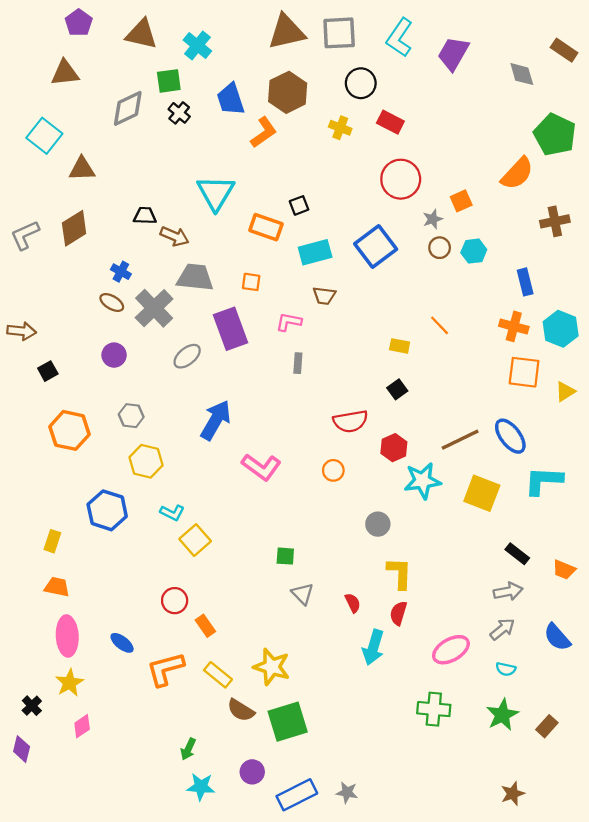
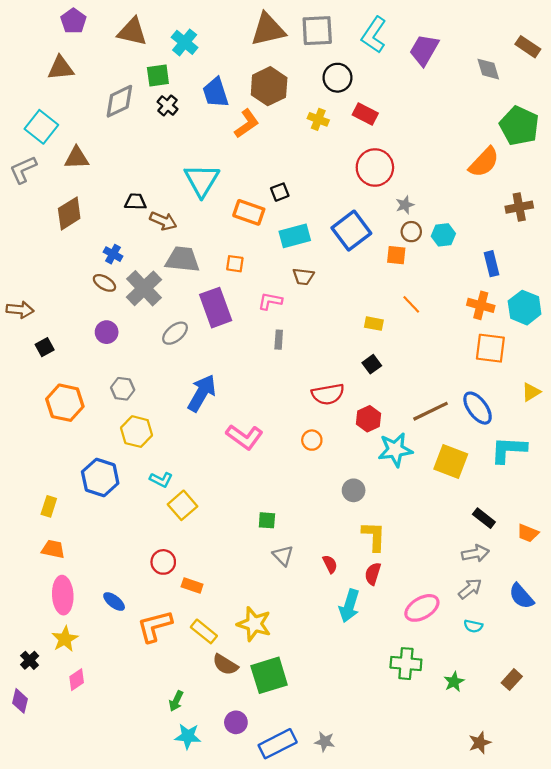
orange square: (461, 201) -> (396, 255), moved, turned 30
gray L-shape: (25, 235) -> (23, 170), moved
yellow triangle: (565, 392) -> (531, 392), moved
orange rectangle: (205, 626) -> (192, 585), turned -36
green star: (502, 715) -> (454, 682), moved, size x0.7

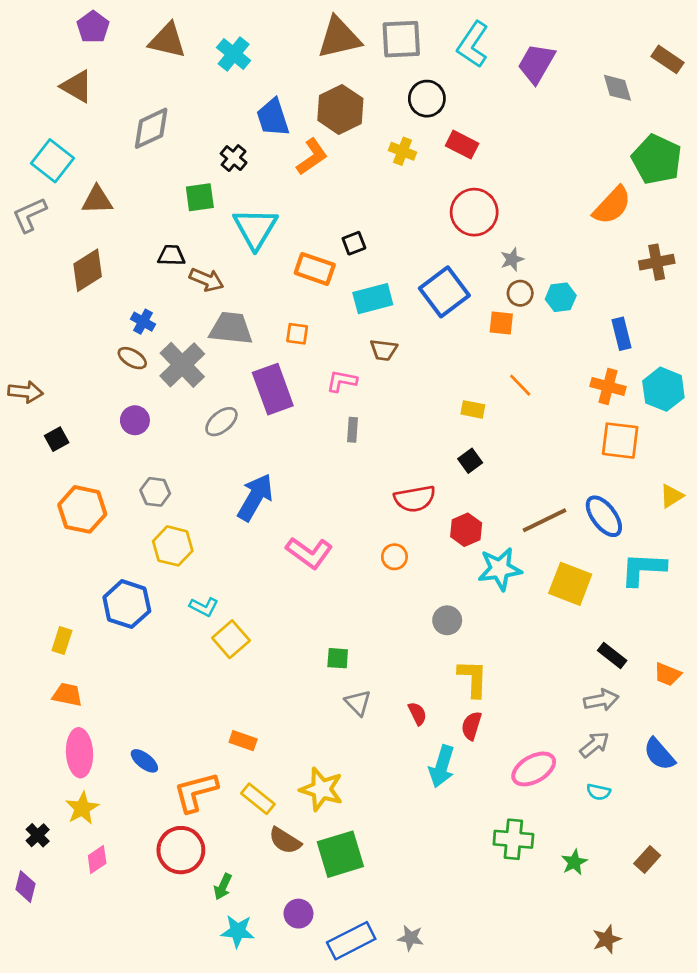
brown triangle: (61, 68) -> (77, 86), turned 36
green square: (158, 76) -> (200, 197), moved
black cross: (168, 105) -> (234, 158), moved
red circle: (163, 562) -> (181, 850), moved, size x1.5

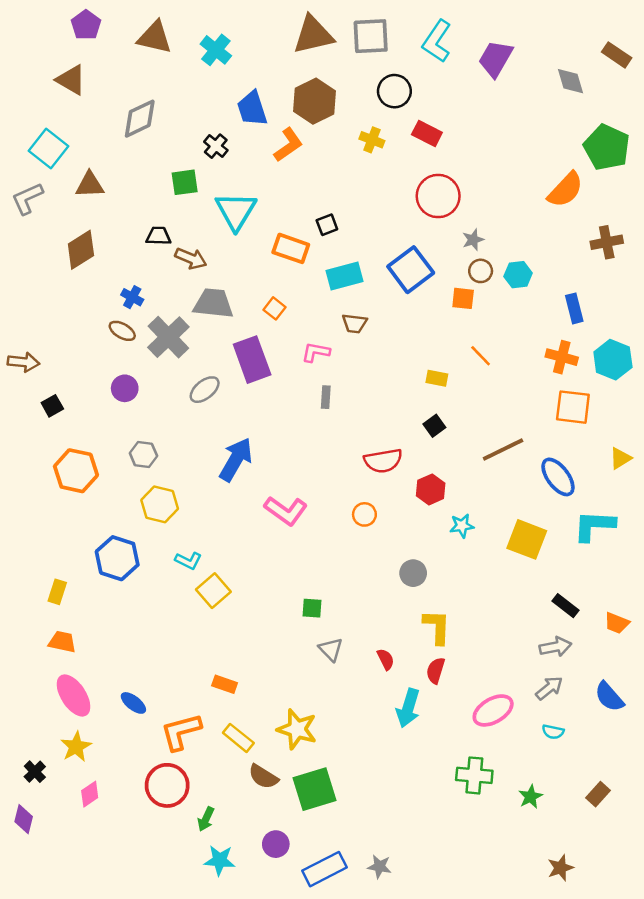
orange square: (297, 334) -> (275, 308), turned 30
brown line: (544, 520) -> (503, 450), moved
cyan star: (500, 569) -> (462, 526), size x0.6
pink ellipse: (80, 753) -> (73, 695), turned -30

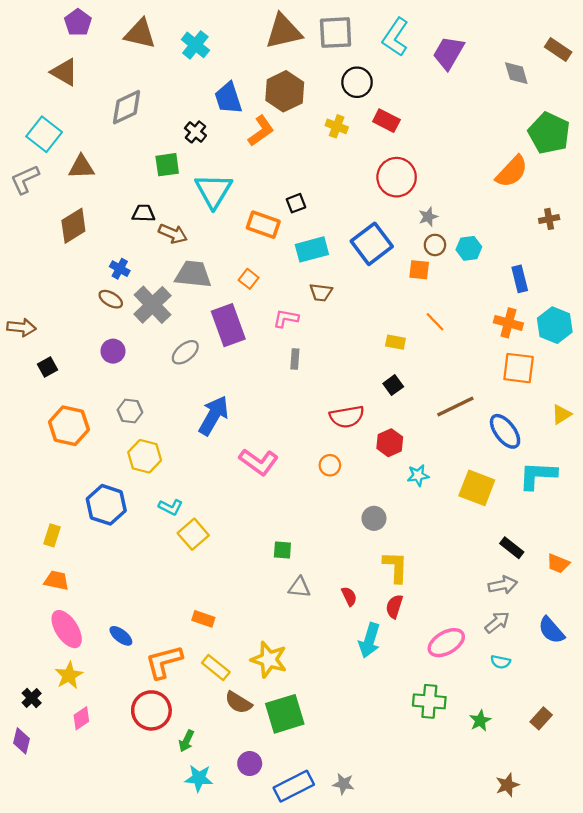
brown cross: (607, 242) -> (549, 219), size x0.7
gray triangle: (331, 649) -> (299, 587), turned -40

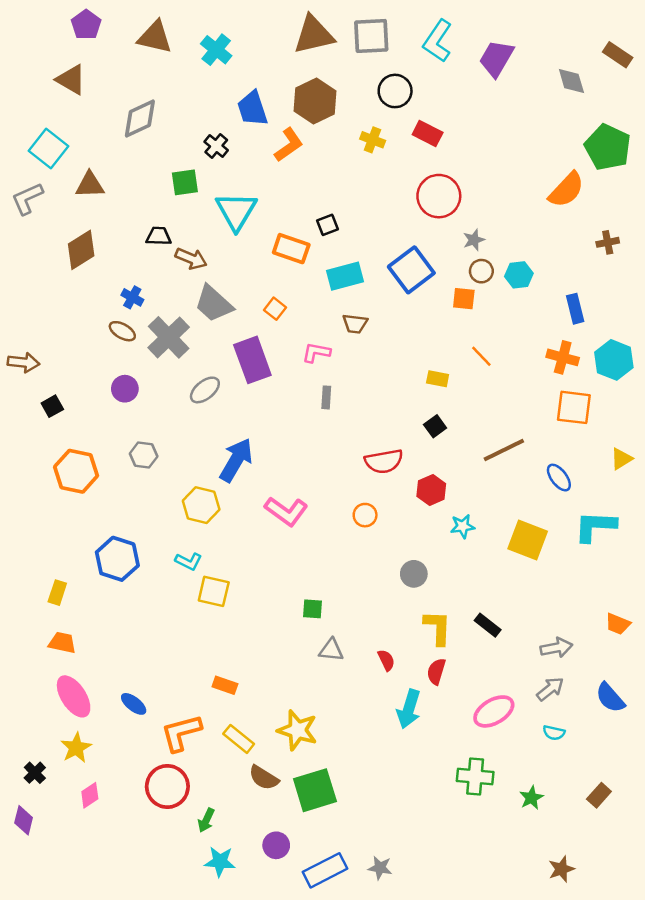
gray trapezoid: (193, 274) -> (214, 304), turned -144
blue ellipse: (505, 431) -> (559, 478), size x0.7
yellow hexagon: (145, 456) -> (201, 505), moved
yellow square: (193, 534) -> (214, 591), turned -36
black rectangle: (512, 548) -> (488, 625), moved

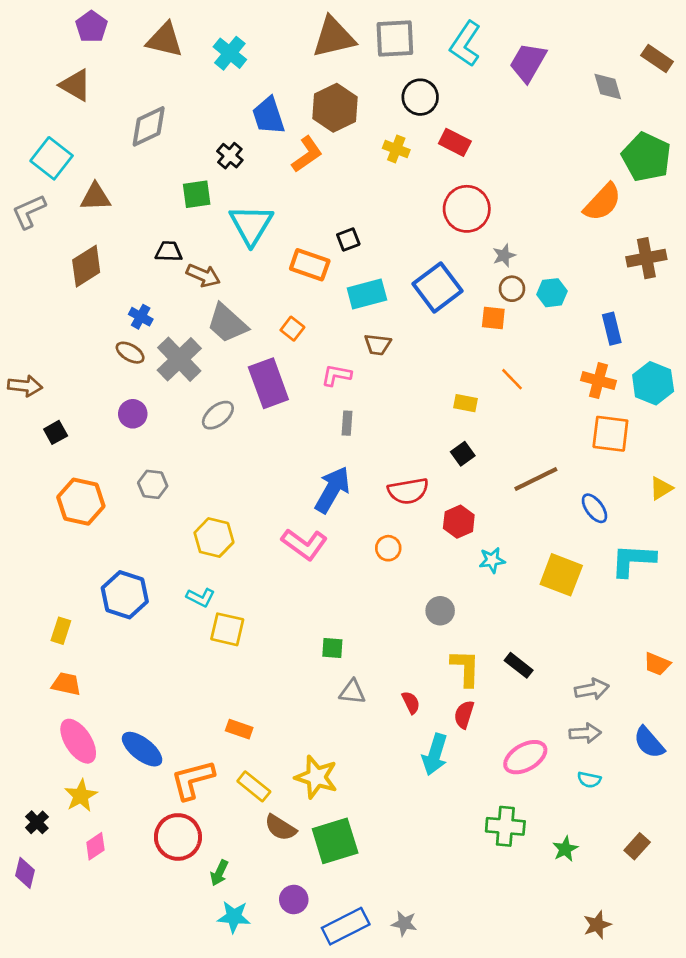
brown cross: (608, 242) -> (646, 258), size x1.6
blue arrow: (236, 460) -> (332, 490), moved
gray arrow: (550, 689) -> (585, 733), turned 36
blue ellipse: (134, 704) -> (142, 749), size x1.5

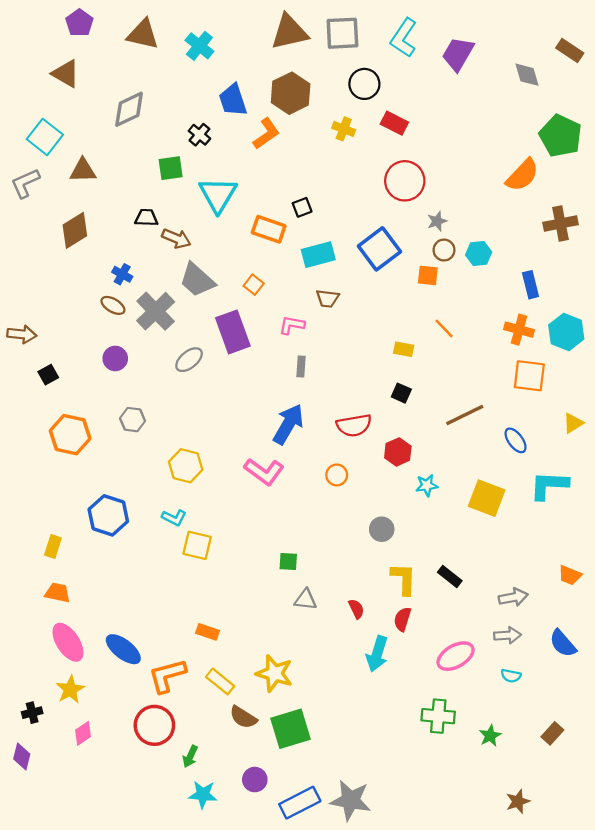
black square: (463, 454) -> (401, 393), turned -30
black cross: (37, 822) -> (32, 713), turned 30
gray star: (404, 923) -> (351, 800), size x1.8

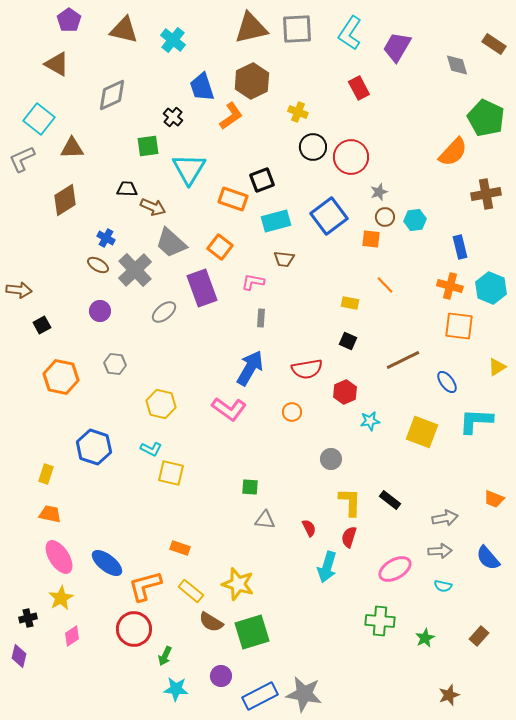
black circle: (364, 84) -> (313, 147), moved
red rectangle: (394, 123) -> (359, 88), moved, turned 35
black square: (302, 207) -> (262, 180), size x1.4
orange square: (254, 285) -> (220, 247), size x1.4

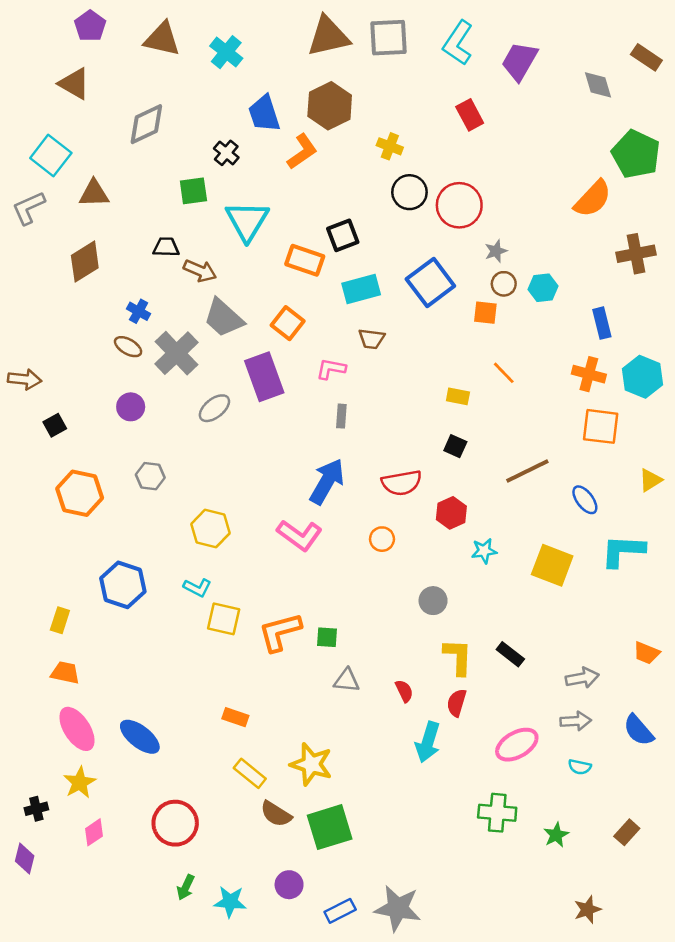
orange L-shape: (145, 586) -> (280, 632), moved
green arrow: (165, 656) -> (186, 887), moved
blue rectangle: (260, 696) -> (340, 911), size x0.7

